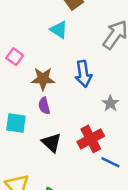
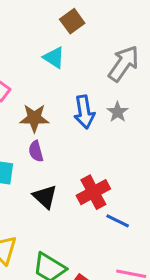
gray star: (110, 103) -> (118, 112), moved

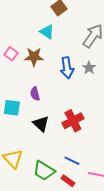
brown star: (34, 118) -> (34, 57), moved
blue line: (118, 221) -> (72, 161), moved

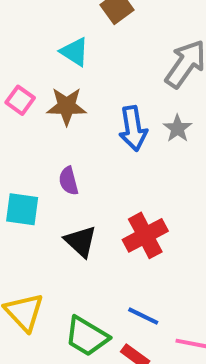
cyan triangle: (47, 32) -> (75, 52), moved

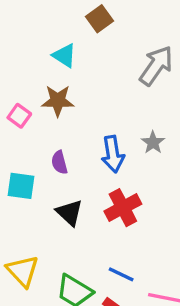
pink square: (20, 100) -> (19, 116), moved
blue arrow: (133, 128) -> (113, 154), moved
gray star: (177, 128) -> (153, 142), moved

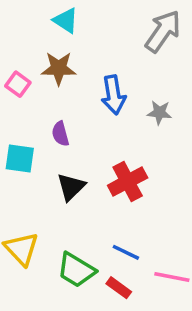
gray star: (153, 142) -> (159, 113), turned -30
blue arrow: (113, 154) -> (113, 95), moved
black triangle: (69, 213) -> (71, 187), turned 32

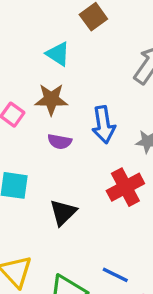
purple semicircle: (60, 134) -> (60, 142), moved, turned -65
red cross: (128, 182) -> (125, 187), moved

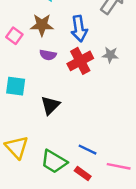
blue arrow: (104, 125) -> (79, 29), moved
red cross: (125, 187) -> (80, 61), moved

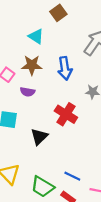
purple semicircle: (48, 55) -> (28, 92), moved
red cross: (80, 61) -> (66, 114), moved, turned -30

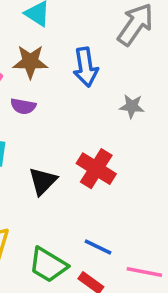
red cross: (66, 114) -> (96, 169), moved

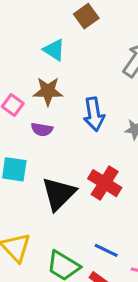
blue arrow: (86, 67) -> (94, 114), moved
black triangle: (43, 181) -> (59, 194), size x1.4

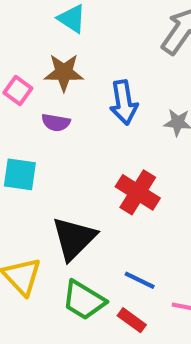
black triangle: (59, 194) -> (74, 238), moved

